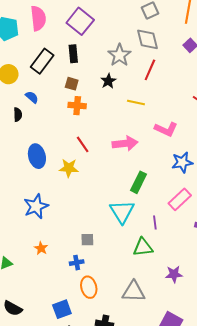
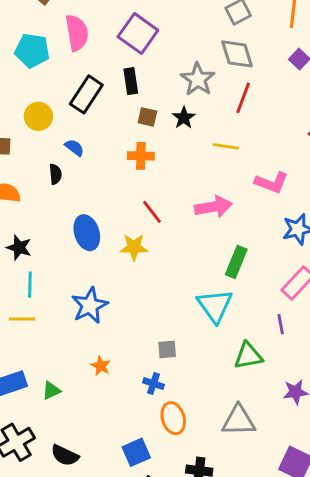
brown square: (72, 84) -> (147, 117), moved
purple line: (155, 223) -> (281, 324), moved
blue cross: (77, 263) -> (153, 384), turned 32

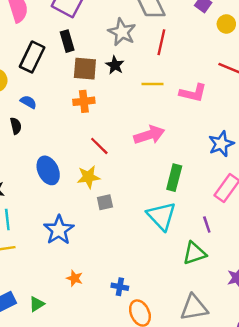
brown square: (147, 117) -> (85, 69), size x1.5
pink L-shape: (272, 183) -> (193, 93), moved
purple line: (281, 324) -> (207, 225), moved
gray square: (167, 349) -> (105, 202), moved

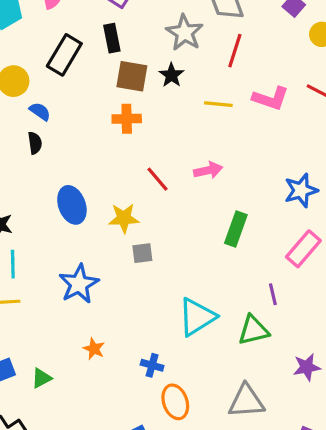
pink L-shape: (193, 93) -> (271, 98), moved
blue semicircle: (28, 102) -> (40, 111), moved
pink arrow: (149, 135) -> (208, 170), size x0.7
red line: (99, 146) -> (157, 179), moved
cyan triangle: (161, 216) -> (197, 317), moved, turned 36

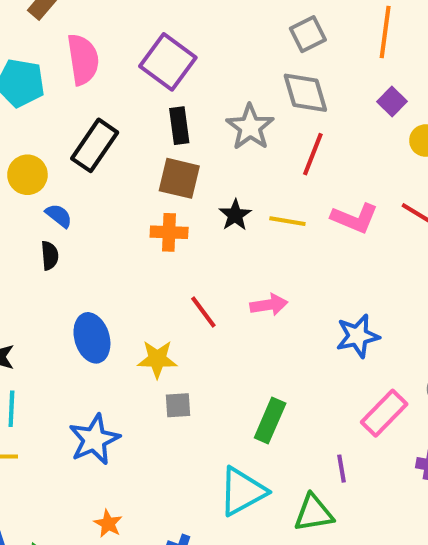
black rectangle: (112, 38) -> (179, 126), moved
black star: (171, 75) -> (235, 215), moved
blue star: (301, 190) -> (358, 336), moved
green rectangle: (236, 229) -> (270, 420), moved

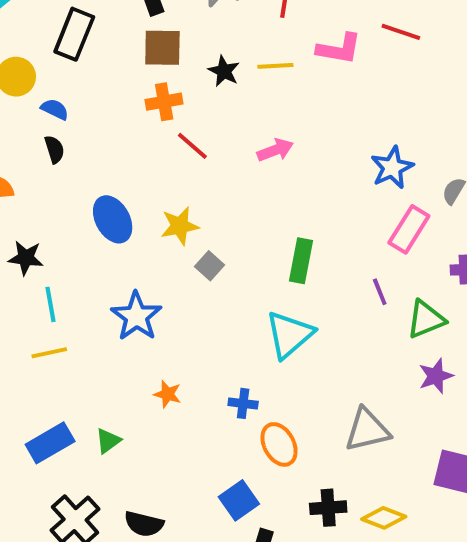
red line: (203, 312) -> (192, 146), moved
blue star: (358, 336) -> (392, 168), moved
gray square: (178, 405) -> (209, 266), turned -32
green triangle: (314, 513) -> (426, 319), moved

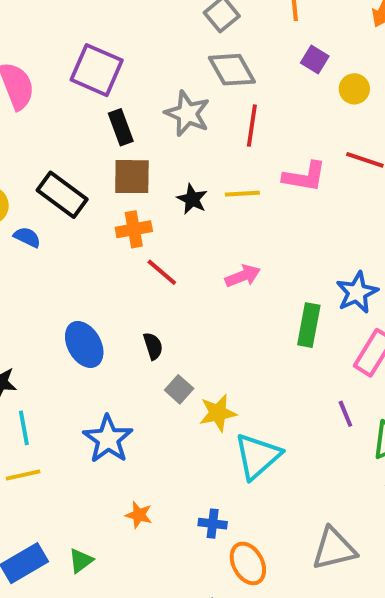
black rectangle: (74, 34) -> (62, 195), moved, turned -75
black semicircle: (54, 149) -> (153, 346), moved
yellow star: (180, 226) -> (218, 413), moved
green rectangle: (301, 261) -> (309, 325), moved

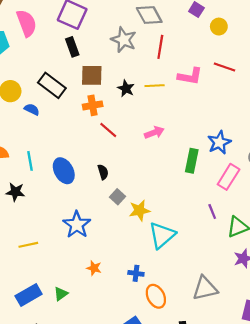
black rectangle: (121, 127) -> (72, 47), moved
cyan line: (24, 428) -> (30, 161), moved

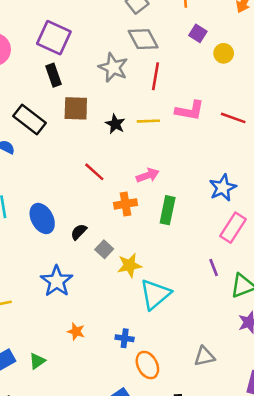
red line: (224, 67) -> (233, 118), moved
orange cross: (93, 105) -> (125, 204), moved
green rectangle: (192, 161) -> (168, 210), moved
black semicircle: (103, 172) -> (79, 232), moved, turned -120
gray triangle: (205, 288) -> (204, 356), size x0.7

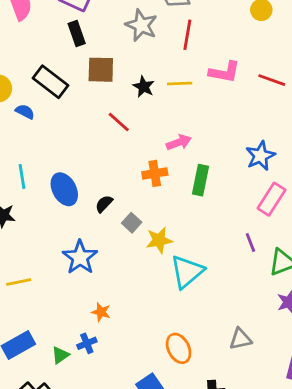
red line: (94, 172) -> (119, 122), moved
blue cross: (125, 338) -> (87, 343), moved, turned -30
green triangle: (37, 361) -> (60, 355), moved

